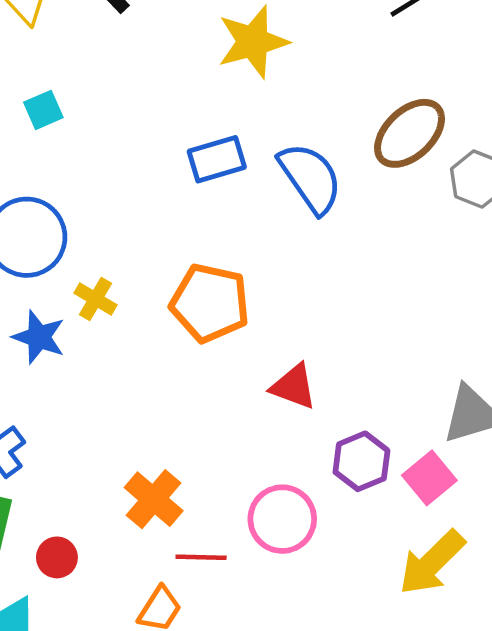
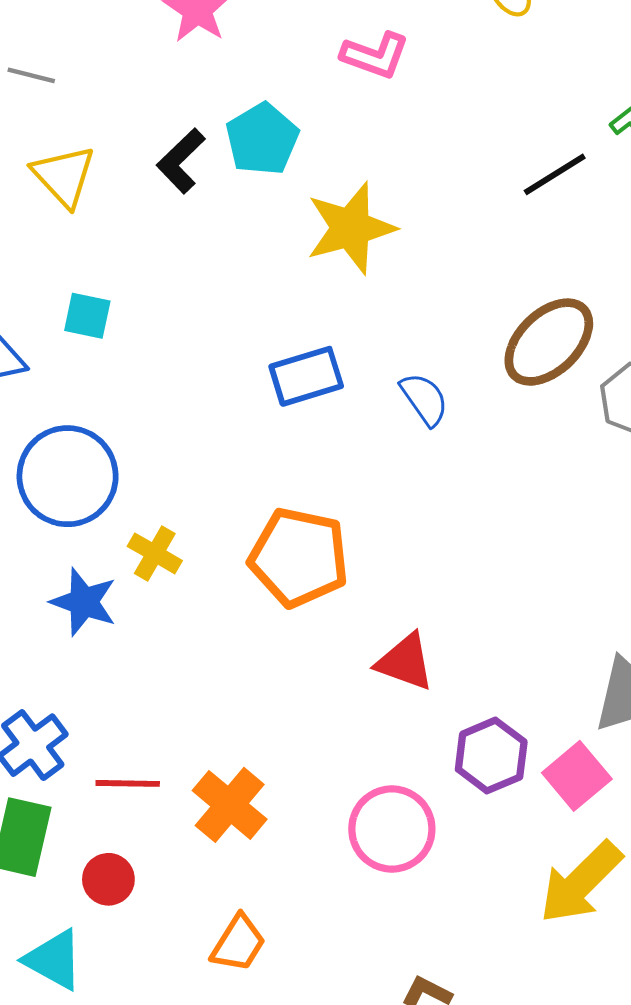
cyan square: (43, 110) -> (87, 316), turned 36
blue semicircle: (310, 178) -> (424, 399), size x0.6
red line: (201, 557) -> (128, 783), moved

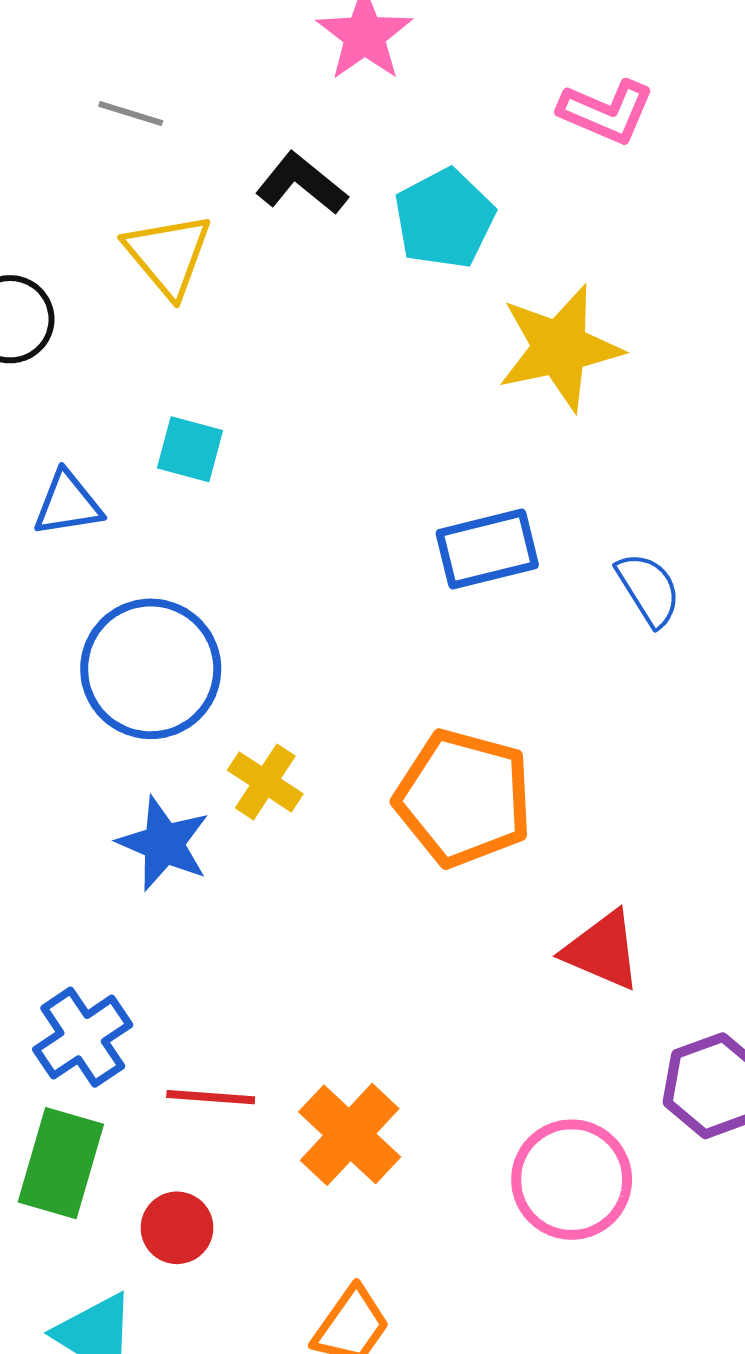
black L-shape: (181, 161) -> (301, 184), moved, turned 80

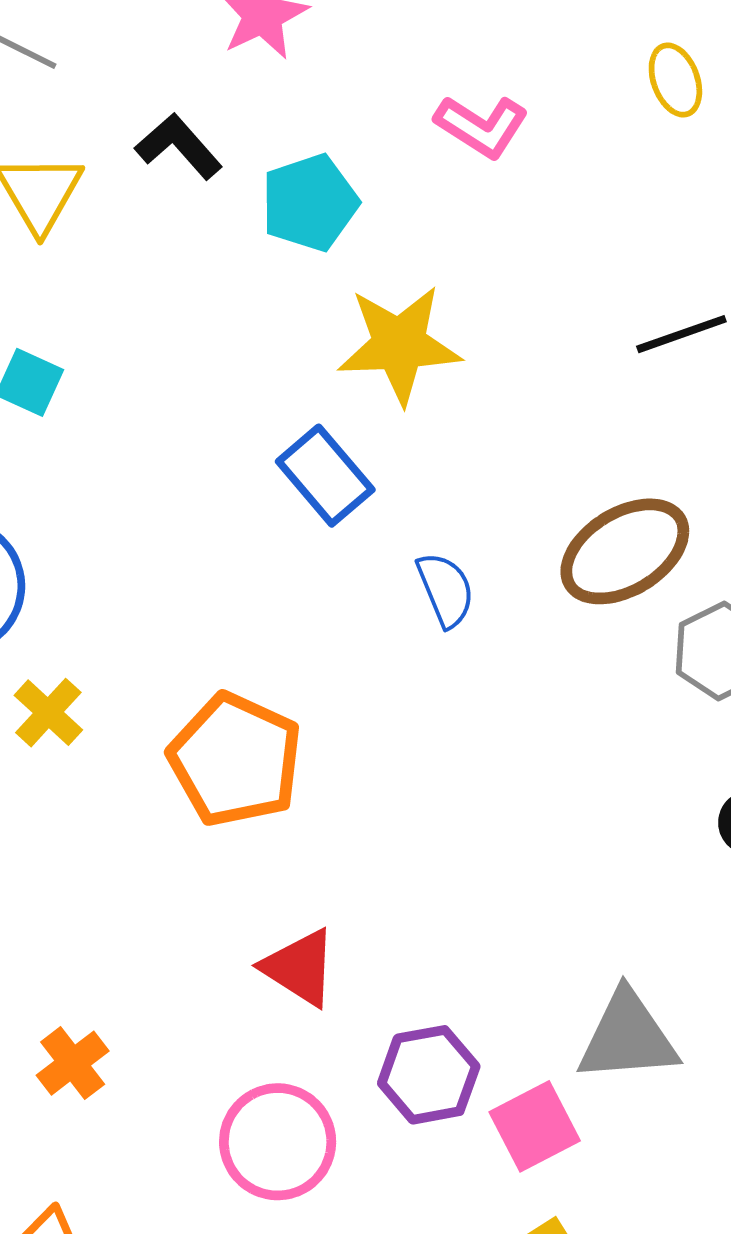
blue rectangle: (487, 549) -> (325, 476), moved, turned 54
red triangle: (602, 950) -> (300, 968), moved
orange cross: (350, 1134) -> (73, 1063), size x0.7

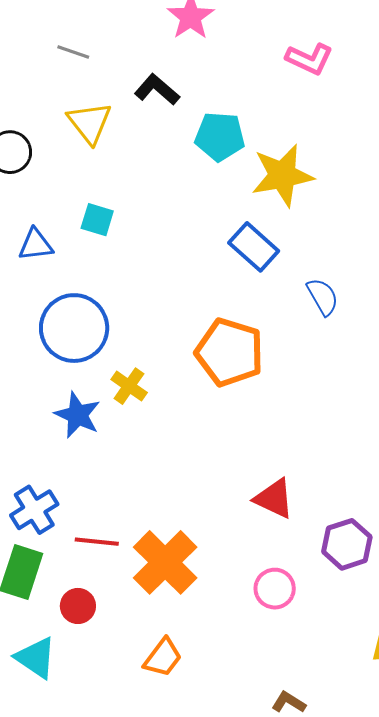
cyan pentagon: (310, 203) -> (220, 136), moved, turned 30
orange pentagon: (235, 760) -> (230, 352), moved
orange cross: (73, 1063) -> (165, 562), size x1.8
pink circle: (278, 1142) -> (275, 589), size x0.7

